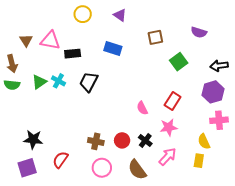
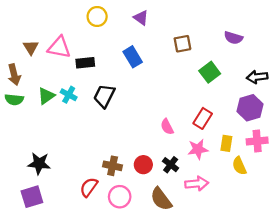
blue rectangle: (113, 49) -> (133, 57), turned 42
pink arrow: (168, 157) -> (197, 184), turned 42
red semicircle: (60, 160) -> (89, 187), moved
yellow rectangle: (199, 161) -> (226, 143), moved

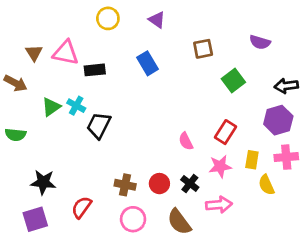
brown arrow: (14, 75) -> (15, 83), turned -48
black trapezoid: (104, 96) -> (99, 125), moved
green semicircle: (14, 99) -> (15, 135), moved
red semicircle: (89, 187) -> (82, 207), moved

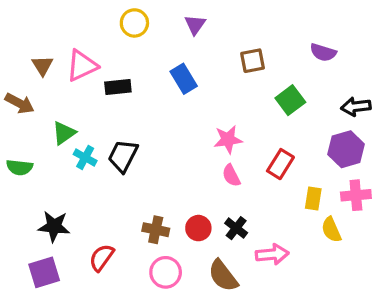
purple triangle: (157, 20) -> (195, 25), turned 30
pink triangle: (66, 53) -> (82, 66), turned -36
cyan cross: (76, 106) -> (85, 157), moved
pink star: (220, 166) -> (228, 139), moved

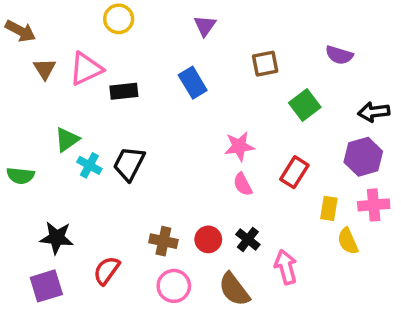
yellow circle: (134, 23) -> (119, 19), moved
brown arrow: (20, 103) -> (20, 31), moved
pink arrow: (272, 254) -> (286, 267), turned -100

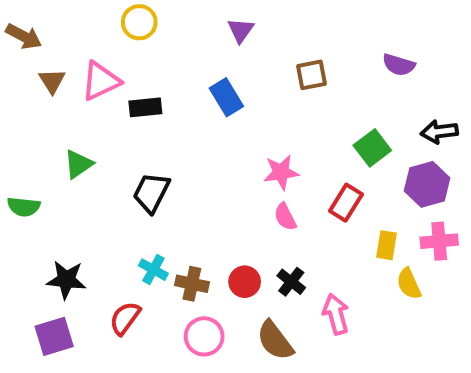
green square: (305, 105) -> (372, 148), moved
cyan cross: (89, 165) -> (153, 270), moved

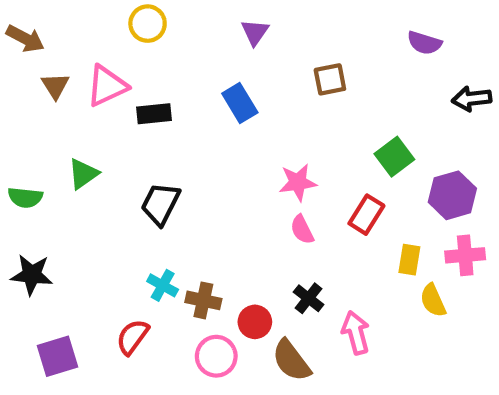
purple semicircle: (399, 65) -> (424, 43), moved
black arrow: (439, 132) -> (472, 99), moved
green semicircle: (24, 207) -> (25, 197), moved
black star: (66, 280) -> (32, 275), moved
red circle: (245, 282) -> (255, 322), moved

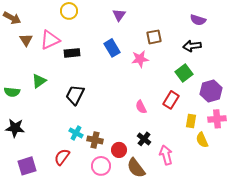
black arrow: (472, 99) -> (192, 46), moved
pink star: (298, 182) -> (140, 59), moved

